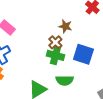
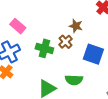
green cross: (55, 55) -> (44, 48), moved

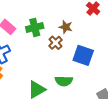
green cross: (44, 48) -> (35, 27), moved, turned -30

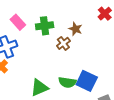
blue square: (83, 55) -> (87, 81), moved

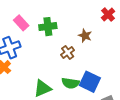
brown star: (75, 29) -> (85, 36), moved
brown cross: (63, 43) -> (68, 52), moved

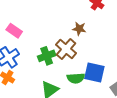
green cross: (48, 27) -> (47, 56), moved
brown cross: (68, 52) -> (66, 49), size x1.5

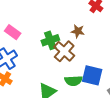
green cross: (47, 56) -> (50, 40), moved

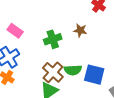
brown cross: (64, 51) -> (53, 72), moved
green semicircle: (73, 81) -> (73, 70), moved

